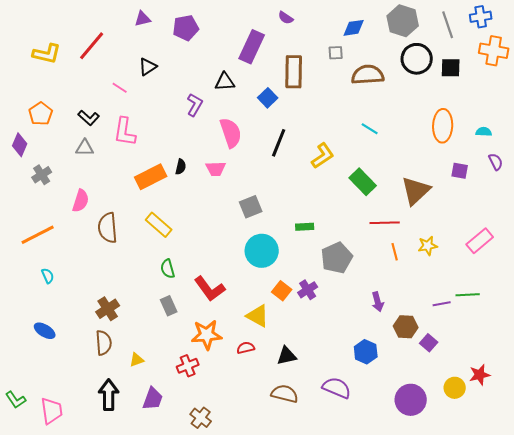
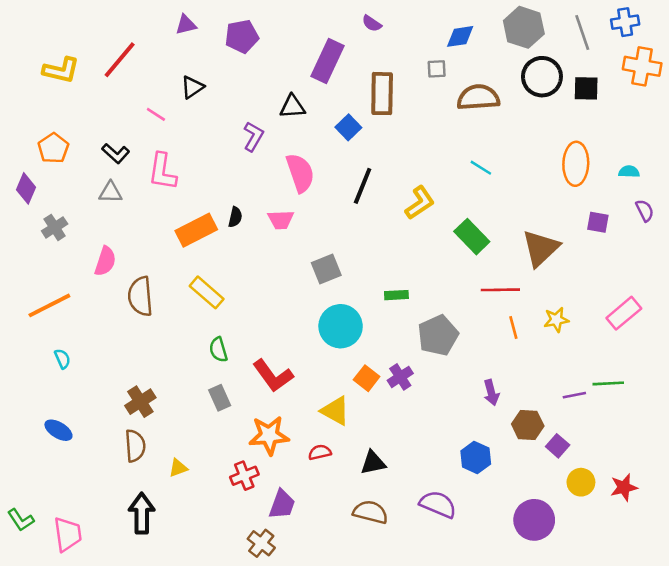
yellow circle: (455, 388) -> (581, 482), moved
purple trapezoid: (153, 399) -> (282, 504), moved

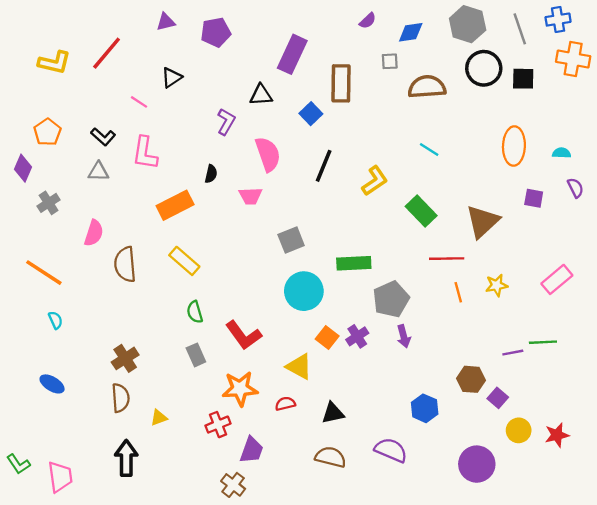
purple semicircle: (372, 23) -> (368, 21), moved, turned -78
black semicircle: (235, 217) -> (211, 174), moved
green rectangle: (396, 295) -> (354, 263), size x1.6
orange line: (49, 305) -> (44, 273), turned 60
purple arrow: (491, 393) -> (404, 336), moved

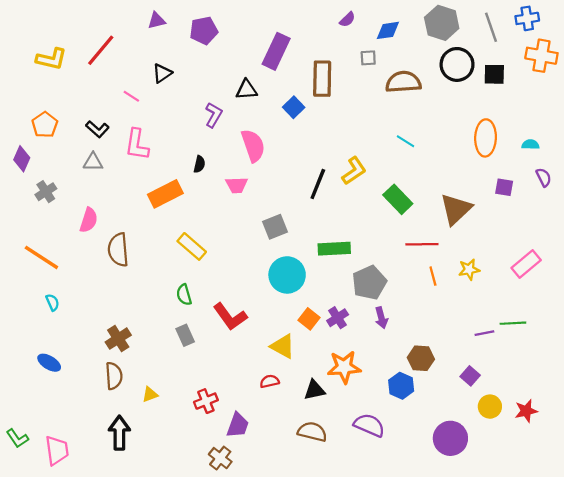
black line: (324, 166) -> (318, 184), moved
yellow rectangle: (184, 261) -> (192, 246), moved
brown hexagon: (471, 379) -> (421, 358), moved
orange star: (240, 389) -> (344, 367), moved

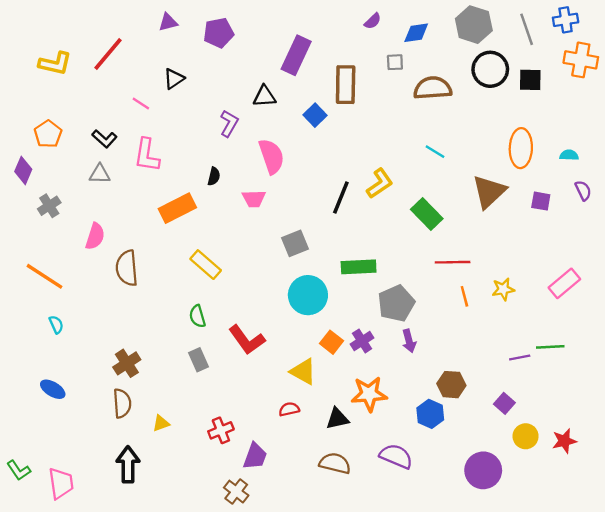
brown triangle: (456, 209) -> (489, 192), moved

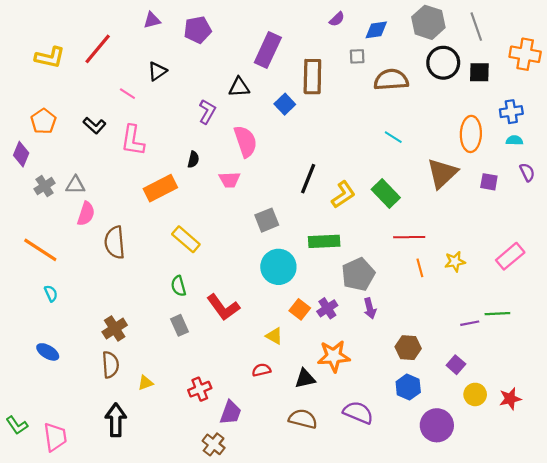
blue cross: (566, 20) -> (511, 112), moved
gray triangle: (100, 174) -> (75, 185), moved
yellow L-shape: (380, 183) -> (343, 195), moved
yellow triangle: (303, 372) -> (274, 336), size x0.7
blue hexagon: (430, 414) -> (408, 387), moved

